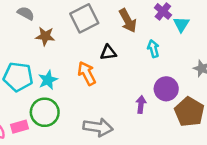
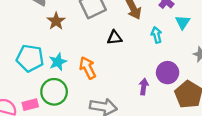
cyan triangle: (181, 24) -> (183, 22), moved
brown star: (45, 36) -> (56, 21), turned 30
orange arrow: (87, 73) -> (88, 68), moved

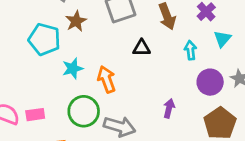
cyan pentagon: (30, 58) -> (44, 39), moved
purple circle: (168, 73) -> (210, 82), moved
green circle: (54, 92) -> (84, 111), moved

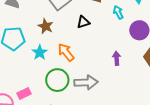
brown star: (76, 21) -> (46, 26), moved

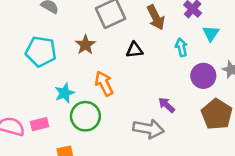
cyan star: (40, 52) -> (65, 93), moved
purple arrow: (117, 58) -> (167, 105), turned -56
gray arrow: (86, 82) -> (148, 129), moved

